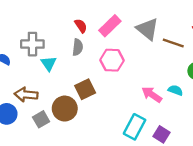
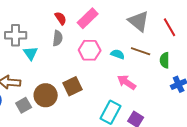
gray triangle: (147, 29) -> (139, 21), moved
brown line: (173, 43) -> (141, 51), moved
brown square: (85, 89) -> (73, 86), moved
cyan semicircle: (175, 90) -> (118, 54), moved

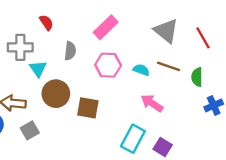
red semicircle: (61, 18) -> (46, 22), moved
brown square: (73, 86) -> (88, 108), turned 36
brown circle: (46, 95) -> (56, 94), moved

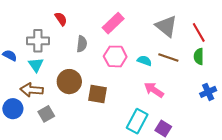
cyan triangle: (38, 69) -> (36, 65), moved
green semicircle: (197, 77) -> (199, 56), moved

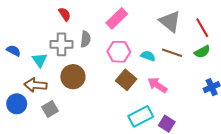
gray cross: (38, 41) -> (62, 44), moved
green semicircle: (199, 56) -> (202, 52), turned -119
brown square: (97, 94) -> (126, 80), moved, turned 30
cyan rectangle: (137, 121) -> (141, 116), turned 35

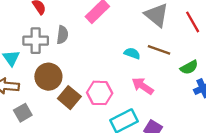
pink hexagon: (119, 52) -> (100, 93), moved
green semicircle: (202, 52) -> (189, 67), moved
brown square: (126, 80) -> (69, 98), moved

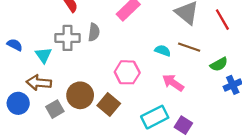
brown circle: (48, 77) -> (80, 95), moved
pink hexagon: (100, 93) -> (127, 72), moved
brown square: (69, 98) -> (109, 104), moved

